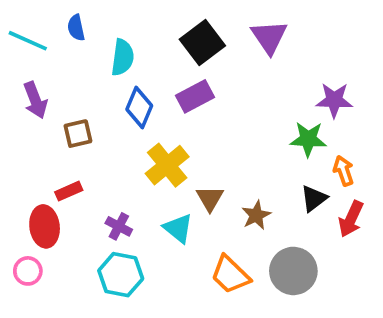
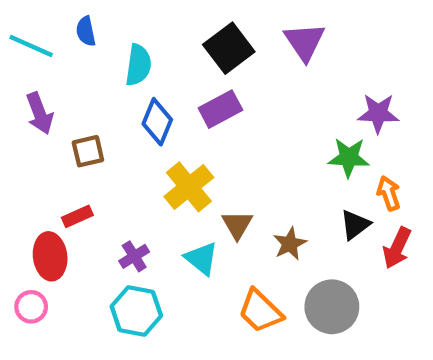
purple cross: (119, 226) -> (134, 256), turned 30

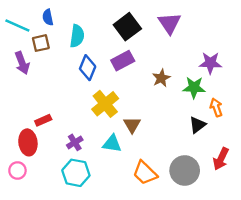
brown square: (88, 151) -> (41, 43), moved
brown star: (290, 244) -> (161, 78), moved
red arrow: (397, 248) -> (221, 159), moved
cyan triangle: (201, 258) -> (112, 144), turned -30

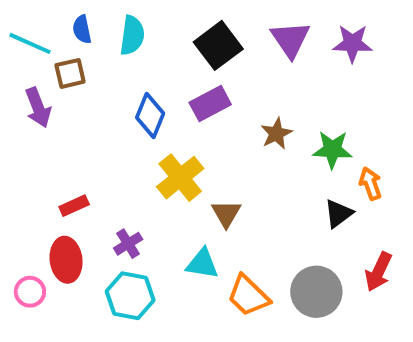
cyan semicircle: (77, 36) -> (132, 35), moved
purple star: (210, 63) -> (352, 43), moved
red ellipse: (28, 142) -> (66, 260), moved
cyan triangle: (112, 144) -> (202, 264), moved

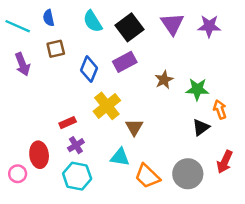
cyan semicircle: (132, 35) -> (93, 21), moved, turned 140
brown square: (70, 73) -> (56, 49), moved
red rectangle: (74, 206) -> (68, 123), moved

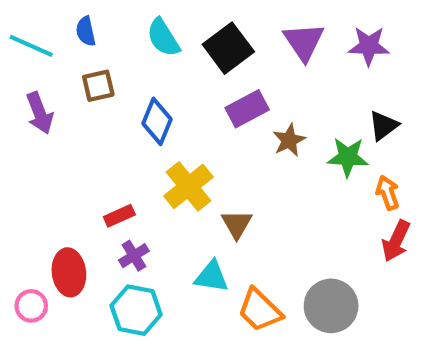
purple rectangle: (125, 62) -> (247, 109), moved
black triangle: (201, 127) -> (383, 126), moved
red arrow: (225, 162) -> (396, 241), moved

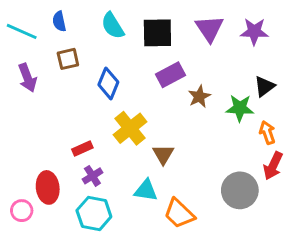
black square: (228, 48) -> (157, 33), turned 36
gray circle: (331, 306) -> (240, 190), moved

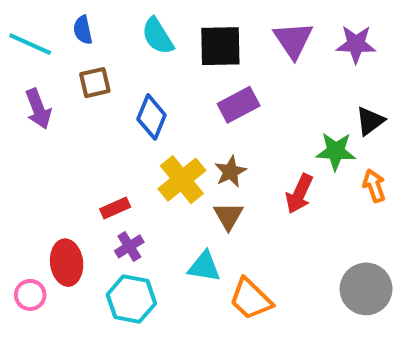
brown star: (199, 96) -> (230, 172), moved
red arrow: (273, 166) -> (299, 194), moved
gray circle: (240, 190) -> (366, 289), moved

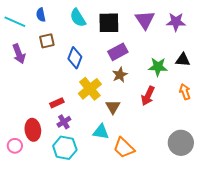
black triangle: (370, 121) -> (183, 60), turned 42
green star: (336, 151) -> (158, 67), moved
brown star: (230, 172) -> (120, 75), moved

